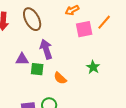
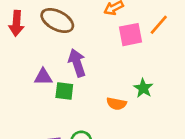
brown ellipse: (32, 19) -> (57, 20), turned -35
orange semicircle: (60, 78) -> (116, 104), moved, turned -32

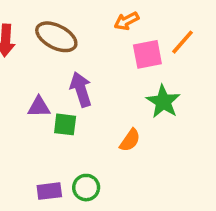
green star: (143, 88) -> (163, 102), moved, size x1.4
orange semicircle: (116, 104) -> (130, 140), turned -66

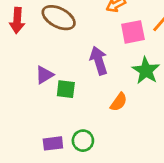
purple arrow: (81, 89) -> (99, 61), moved
purple triangle: (39, 107) -> (44, 75), turned -30

